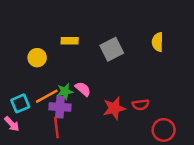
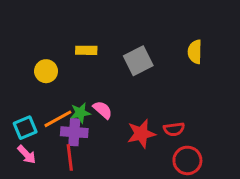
pink arrow: (12, 124) -> (27, 154), moved
red circle: (164, 130) -> (187, 160), moved

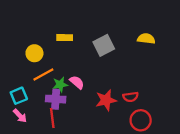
yellow semicircle: (195, 52) -> (146, 39), turned 96
orange line: (58, 119) -> (43, 74), moved

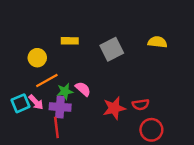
pink arrow: (20, 116) -> (36, 102), moved

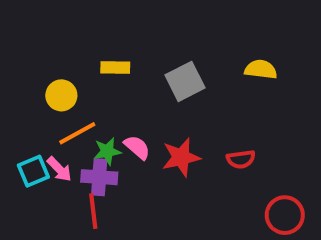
red semicircle: (141, 105) -> (241, 159), moved
red star: (114, 108) -> (181, 157), moved
red circle: (151, 130) -> (285, 215), moved

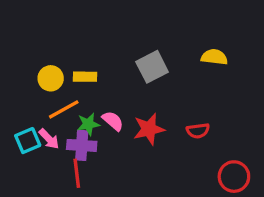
yellow rectangle: (115, 67) -> (85, 77), moved

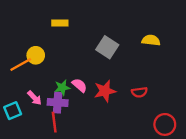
gray square: (152, 67) -> (107, 47), turned -30
yellow rectangle: (85, 77) -> (60, 23), moved
orange line: (64, 109) -> (21, 65), moved
cyan square: (28, 141) -> (13, 111), moved

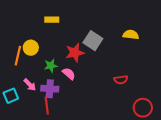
orange line: (21, 65) -> (18, 56), turned -48
green star: (62, 88) -> (51, 66), moved
red star: (105, 91) -> (75, 53), moved

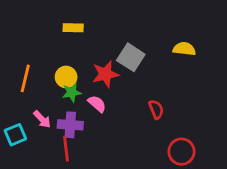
yellow circle: (31, 48) -> (66, 77), moved
red semicircle: (121, 80) -> (156, 109), moved, turned -104
red circle: (143, 108) -> (181, 152), moved

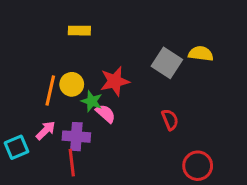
gray square: (131, 57) -> (167, 63), moved
orange line: (25, 78) -> (50, 90), moved
green star: (72, 92) -> (92, 101), moved, turned 30
pink arrow: (42, 119) -> (46, 130), turned -90

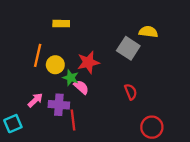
yellow semicircle: (201, 54) -> (148, 32), moved
orange line: (50, 90) -> (38, 55), moved
cyan square: (16, 147) -> (13, 124), moved
red line: (72, 163) -> (73, 120), moved

